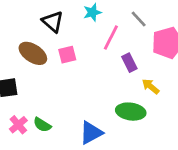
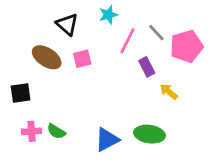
gray line: (139, 19) -> (156, 33), moved
green ellipse: (131, 112) -> (149, 134), moved
pink cross: (18, 125) -> (32, 131), turned 36

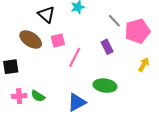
pink line: (128, 41) -> (75, 57), moved
yellow arrow: (169, 92) -> (144, 65), moved, turned 80
green ellipse: (149, 134) -> (105, 86), moved

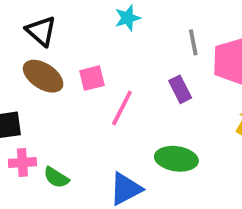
black triangle: (46, 14) -> (41, 31), moved
gray line: (114, 21) -> (193, 42), turned 32
pink cross: (19, 96) -> (22, 163), moved

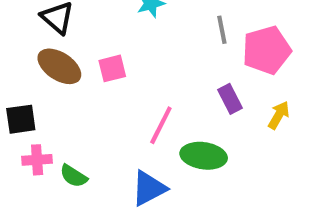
purple rectangle: (180, 89) -> (230, 99), moved
pink line: (122, 108) -> (161, 125), moved

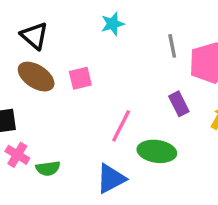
pink cross: (37, 160) -> (17, 155), turned 35
green semicircle: (74, 176) -> (48, 168), turned -40

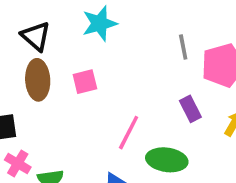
cyan star: (113, 24) -> (100, 23), moved, size x1.4
brown ellipse: (36, 77) -> (38, 80), turned 54

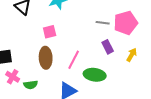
gray line: (183, 47) -> (103, 23), moved, turned -72
brown ellipse: (38, 80) -> (46, 58), moved

